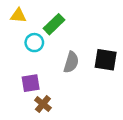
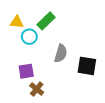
yellow triangle: (18, 16) -> (17, 22), moved
black square: (106, 60) -> (87, 66), moved

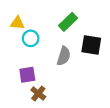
green rectangle: (46, 21) -> (68, 22), moved
black square: (87, 66) -> (91, 45), moved

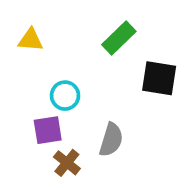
cyan circle: (31, 38) -> (65, 96), moved
gray semicircle: (64, 56) -> (111, 140), moved

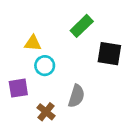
yellow triangle: (30, 40) -> (33, 43), moved
purple square: (48, 130) -> (18, 88), moved

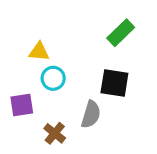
green rectangle: (82, 26) -> (121, 33), moved
black square: (109, 54) -> (114, 83), moved

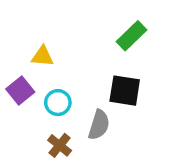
cyan circle: (53, 78) -> (58, 103), moved
purple square: (22, 105) -> (20, 91), moved, turned -30

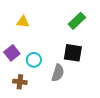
yellow triangle: (42, 56) -> (23, 22), moved
brown cross: (60, 145) -> (20, 82), moved, turned -32

